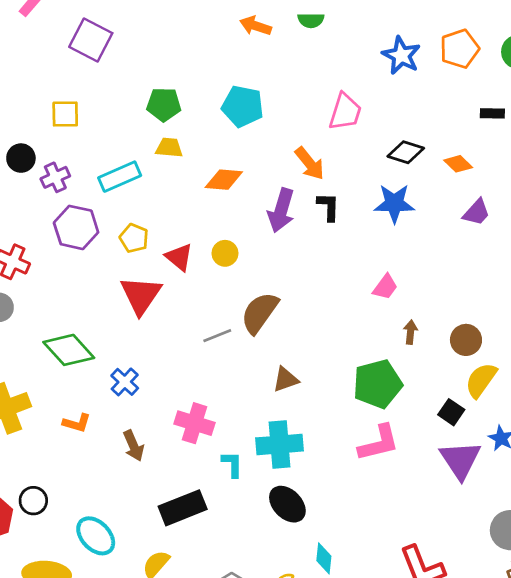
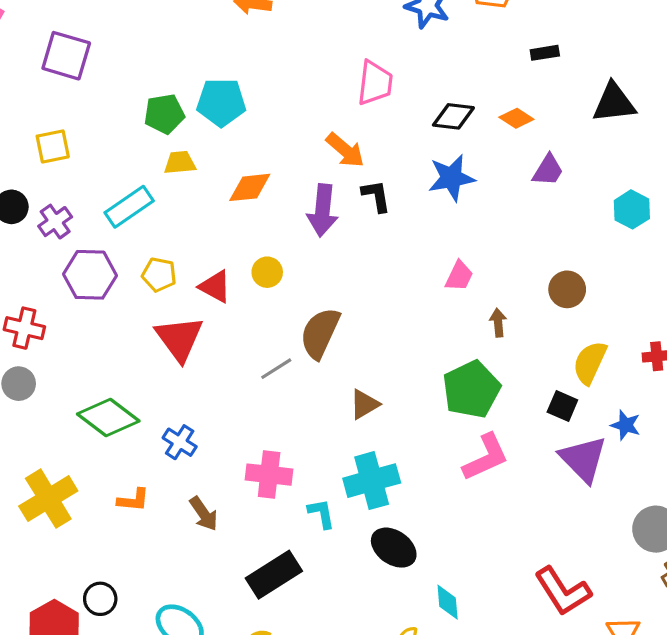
cyan pentagon: (243, 106) -> (221, 102), moved
brown circle: (466, 340) -> (567, 289), moved

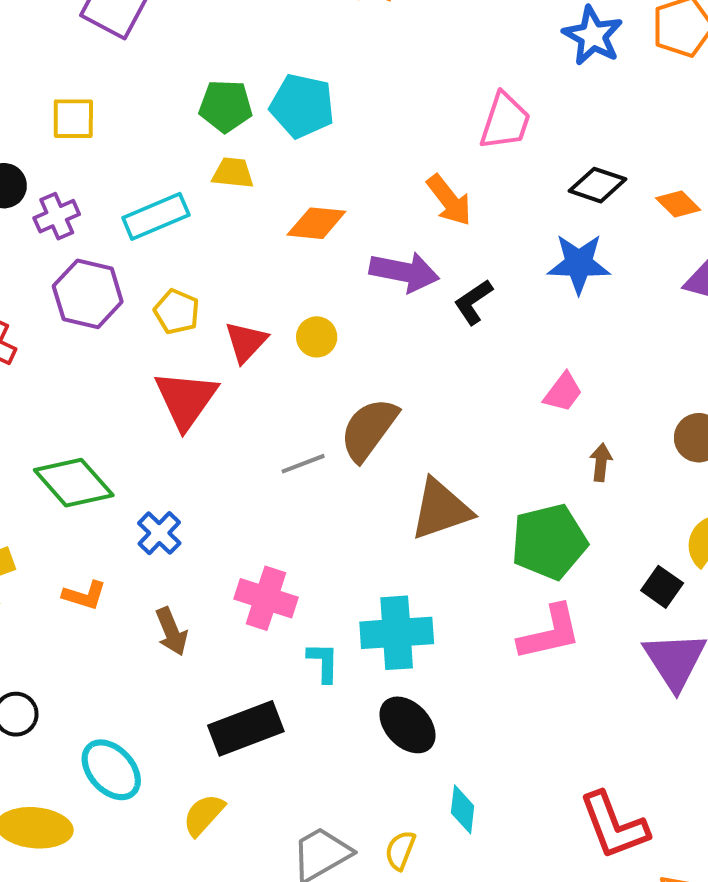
black L-shape: (376, 196) -> (473, 302), moved, turned -126
purple arrow: (323, 210) -> (404, 272), turned -96
red triangle: (215, 287) -> (246, 342), turned 33
brown triangle: (364, 404) -> (441, 509), moved, size x1.6

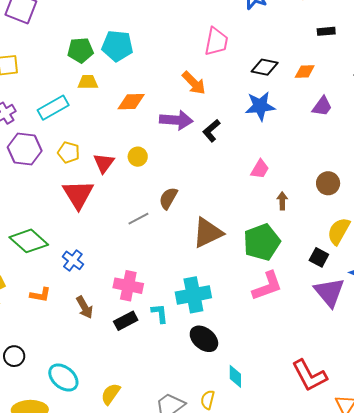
orange diamond: (678, 204) -> (305, 72), turned -40
brown semicircle: (369, 429) -> (168, 198), size x0.7
black rectangle: (246, 728) -> (126, 321), moved, size x0.7

